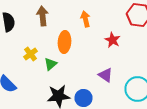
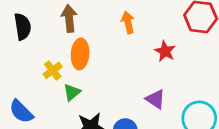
orange ellipse: (64, 42) -> (80, 54), moved
green triangle: (50, 64) -> (72, 92), moved

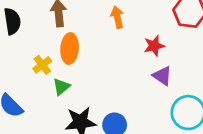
red star: (165, 51) -> (154, 46), turned 30
purple triangle: (155, 99) -> (162, 76), moved

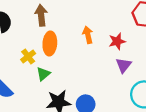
orange arrow: (117, 17) -> (88, 35), moved
purple triangle: (162, 76) -> (124, 65), turned 35

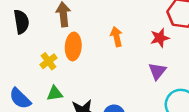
red star: (117, 41) -> (160, 38), moved
green triangle: (43, 74) -> (55, 93), moved, turned 32

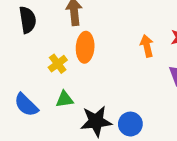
orange arrow: (116, 37) -> (147, 46), moved

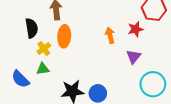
black semicircle: (28, 20) -> (32, 28), moved
green triangle: (65, 99) -> (43, 69), moved

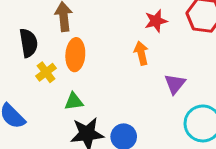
red star: (136, 29) -> (156, 21), moved
green triangle: (43, 69) -> (74, 102), moved

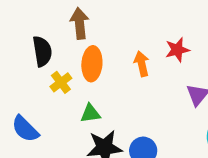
red star: (156, 21) -> (177, 50), moved
orange arrow: (141, 53) -> (142, 64), moved

